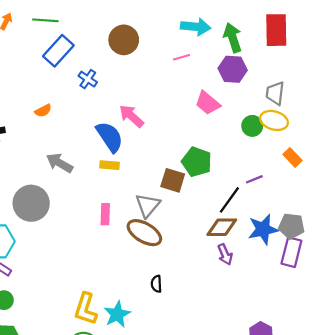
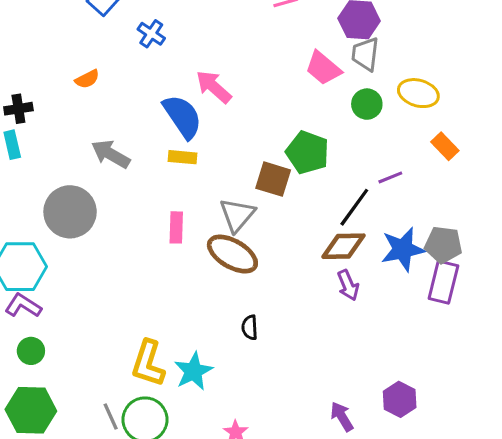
gray trapezoid: (275, 93) -> (365, 54), moved
green circle: (252, 126) -> (367, 104), moved

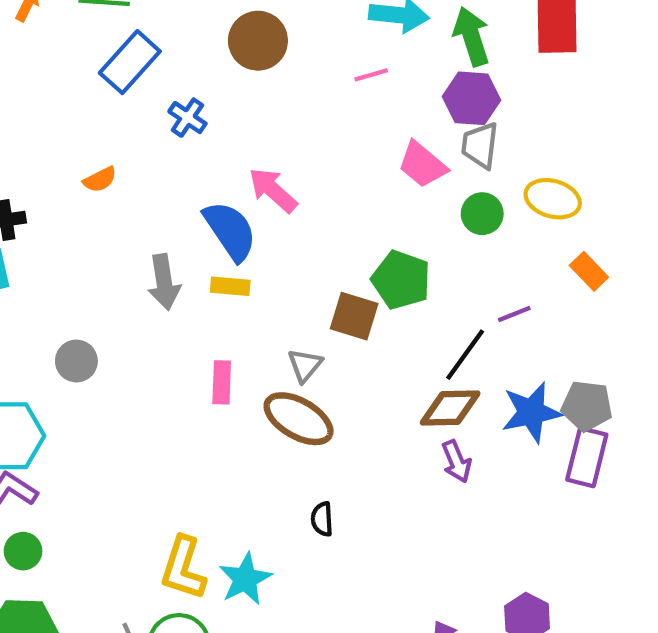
gray arrow: (111, 154) -> (164, 282), moved, turned -129
gray circle: (70, 212) -> (76, 361), size x0.6
gray triangle: (237, 215) -> (305, 365), size x0.7

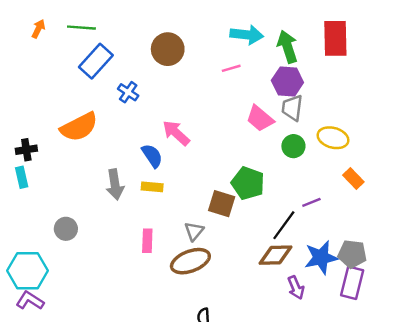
orange semicircle: (100, 180) -> (79, 127), size x2.0
blue semicircle: (230, 231) -> (152, 156), size x0.7
brown ellipse: (299, 419) -> (190, 261), turned -51
purple arrow: (457, 461) -> (296, 287), moved

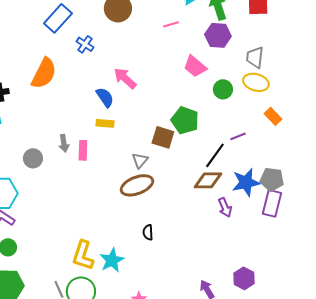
gray trapezoid: (292, 108) -> (255, 57), moved
orange semicircle: (79, 127) -> (44, 73), turned -36
gray arrow: (115, 184) -> (64, 143), moved, size x0.7
pink rectangle: (147, 241) -> (83, 150), moved

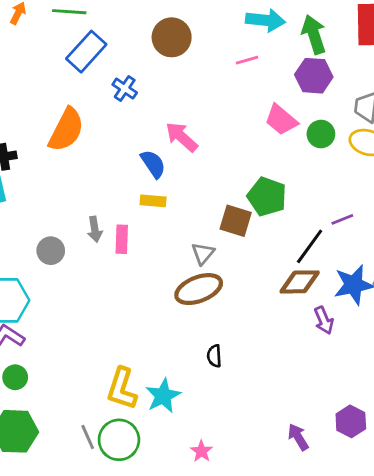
green circle: (223, 89) -> (321, 134), moved

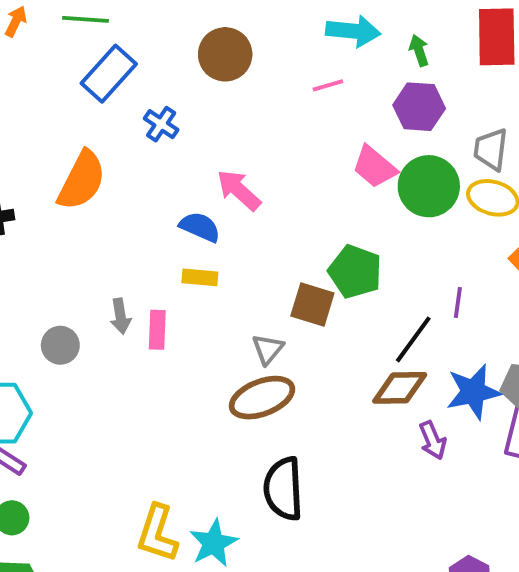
green arrow: (314, 34) -> (419, 50), size x0.6
green circle: (321, 134) -> (429, 186), size x1.6
blue semicircle: (153, 164) -> (200, 227), turned -32
purple line: (342, 219) -> (458, 303), turned -60
black semicircle: (214, 356) -> (283, 489), size x2.0

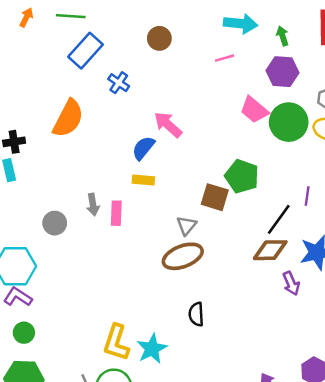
brown circle: (225, 54) -> (159, 38), size x0.7
blue semicircle: (200, 227) -> (143, 148), turned -75
black semicircle: (283, 489) -> (196, 314), size x0.6

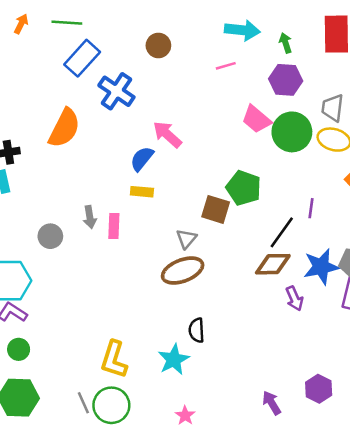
blue cross: (119, 83) -> (116, 91), size x1.6
cyan star: (152, 349) -> (174, 360), moved

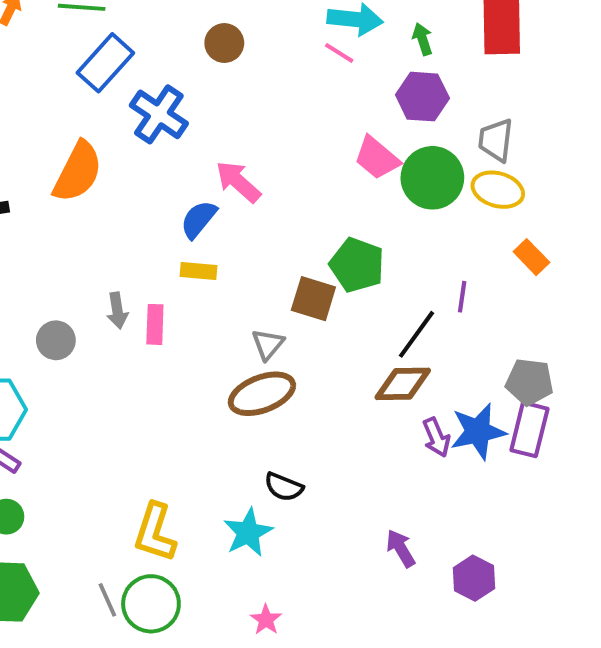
pink line: (226, 66) -> (339, 53), moved, turned 48
blue star: (321, 267) -> (478, 431), moved
black semicircle: (197, 330) -> (284, 487), turned -65
purple arrow: (272, 403) -> (401, 548), moved

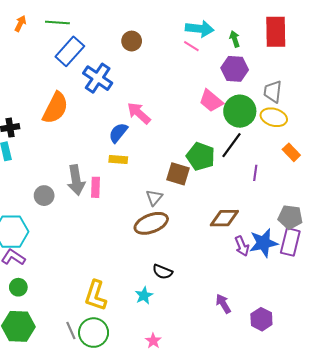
gray arrow: (117, 311) -> (76, 180), size x1.6
black line: (417, 334) -> (232, 145), moved
cyan star: (248, 532) -> (144, 295), size x0.7

